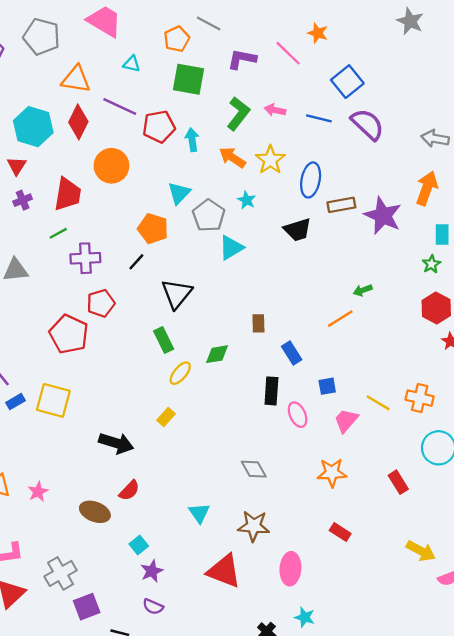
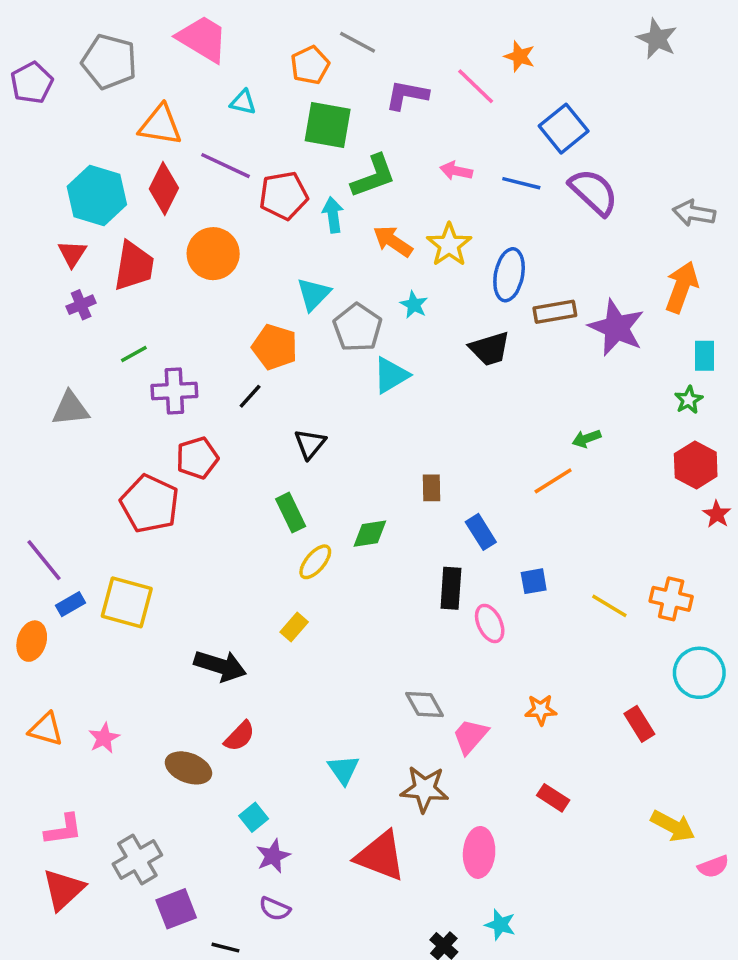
green L-shape: (238, 114) -> (373, 176), moved, turned 32
red trapezoid: (68, 194) -> (134, 266), moved
black triangle: (177, 294) -> (310, 444), size x0.7
pink trapezoid: (346, 421) -> (470, 736), moved
orange star: (332, 473) -> (541, 710), size x0.7

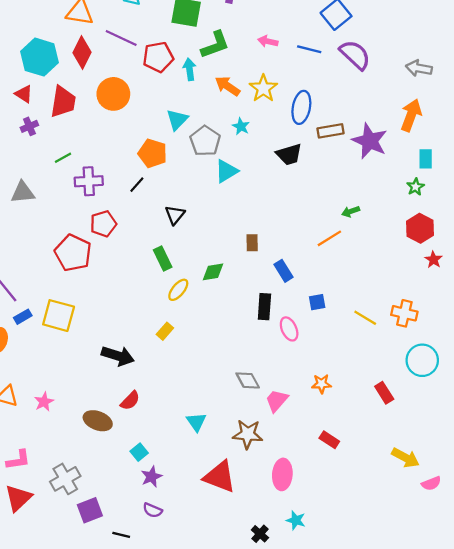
red triangle: (72, 254) -> (24, 94), turned -30

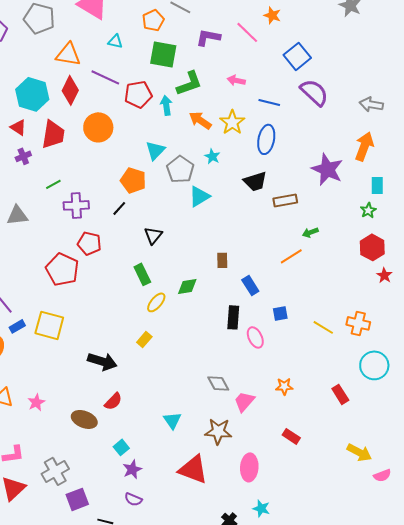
blue line: (309, 49) -> (269, 102), moved
brown rectangle: (330, 131) -> (285, 200), moved
red pentagon: (103, 224) -> (89, 243), turned 30

